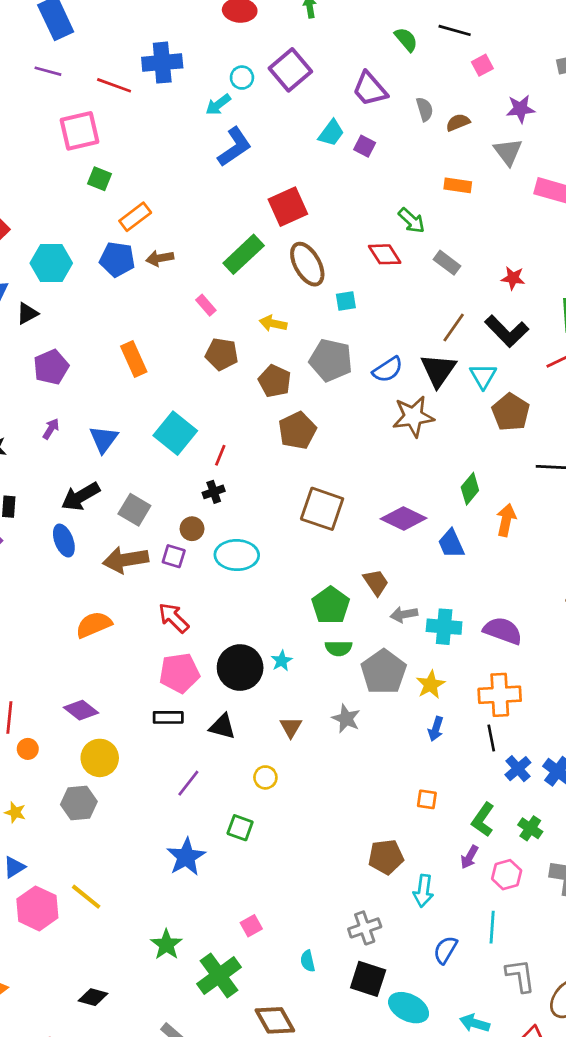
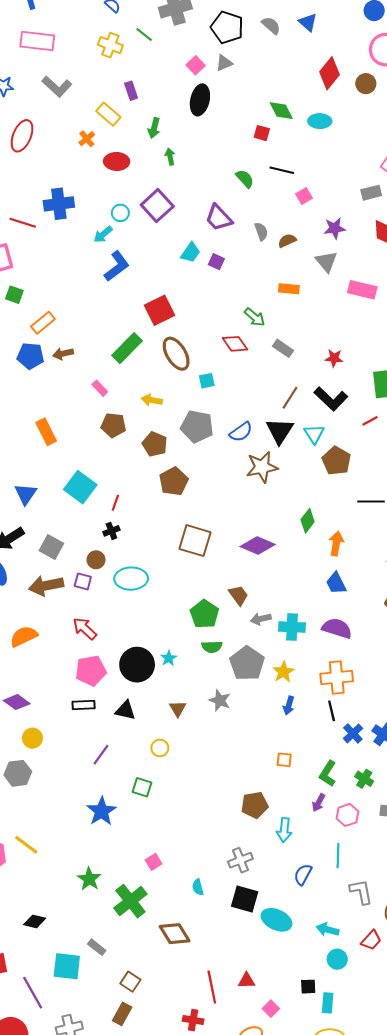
blue trapezoid: (451, 544) -> (336, 583), moved
yellow circle: (100, 758) -> (32, 738), size x0.7

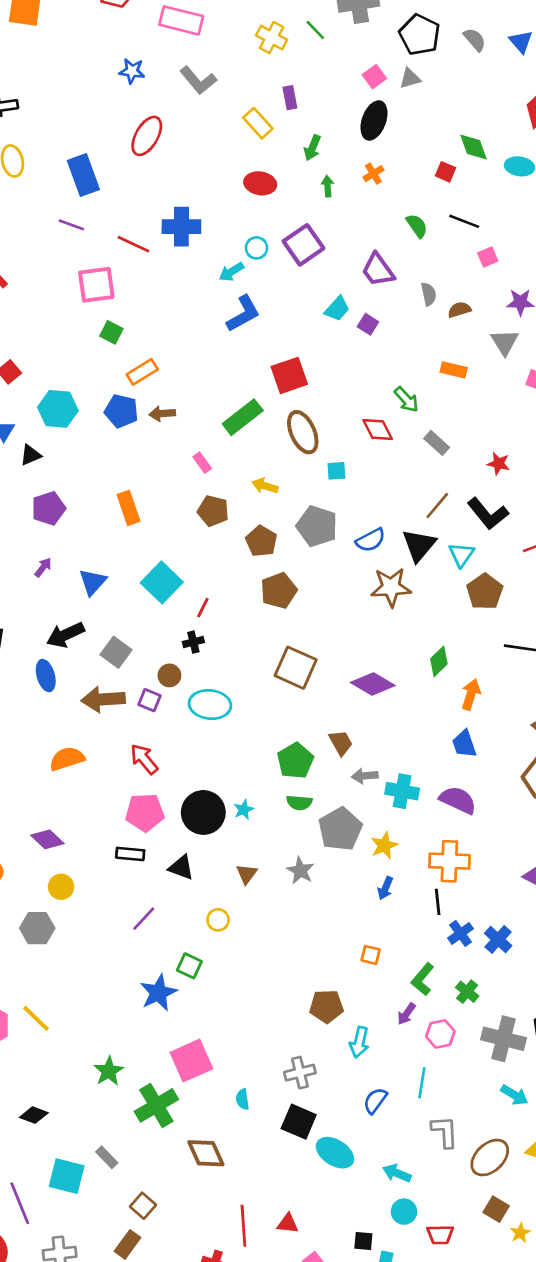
orange cross: (87, 139) -> (373, 174), moved
blue star: (102, 811) -> (158, 993), moved
pink square: (154, 862) -> (191, 1061), size x2.0
red trapezoid: (371, 940) -> (440, 1235), moved, turned 40

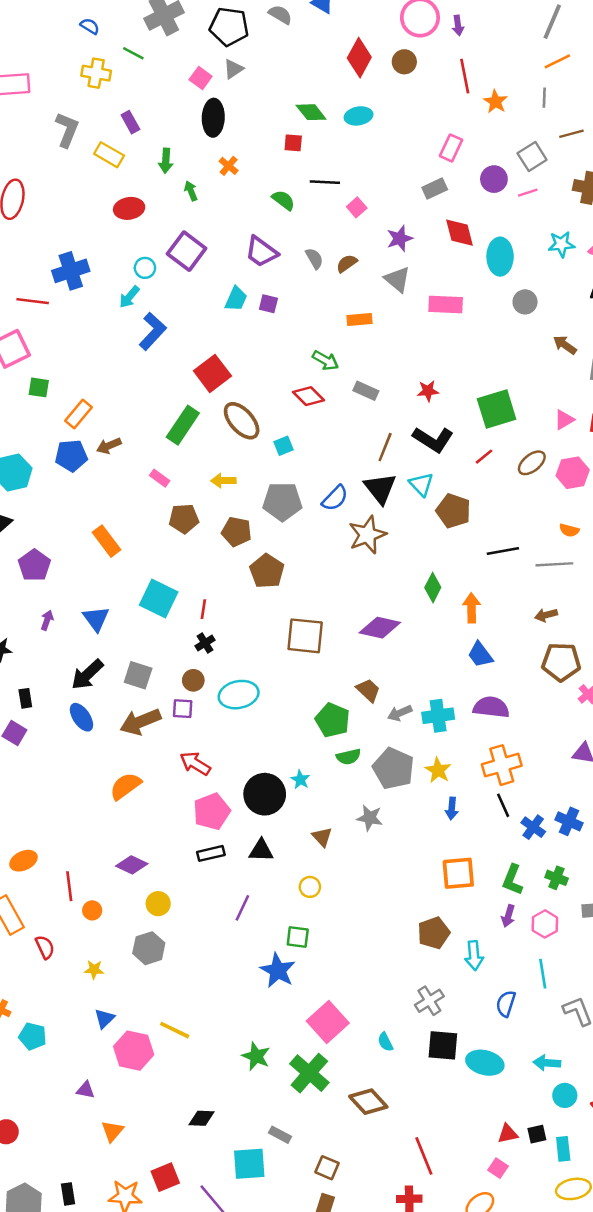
gray L-shape: (198, 80) -> (67, 130), moved, turned -100
orange square: (371, 955) -> (458, 873), size x1.8
red triangle: (288, 1224) -> (508, 1134), moved

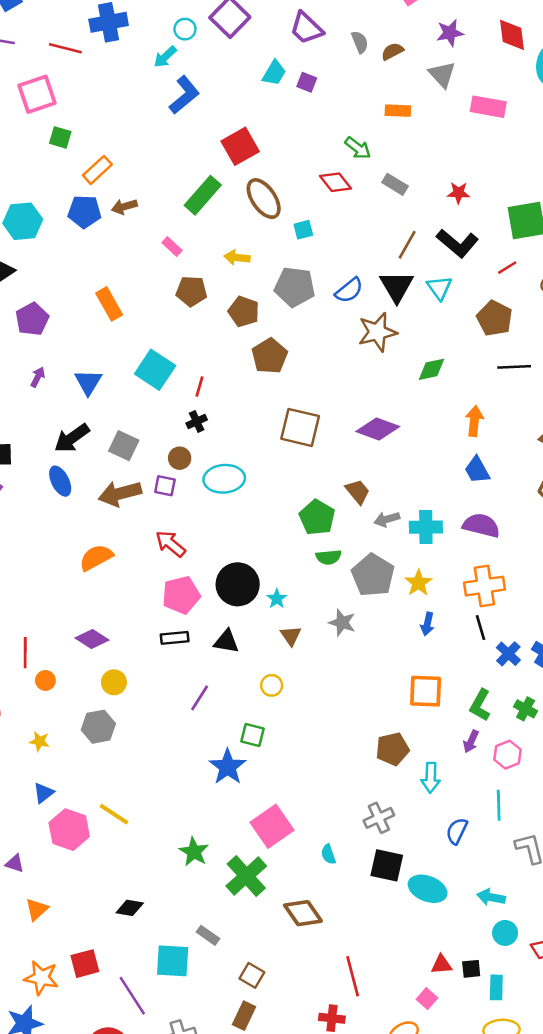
brown pentagon: (453, 511) -> (495, 318), moved
green diamond: (433, 588) -> (431, 369), moved, turned 44
cyan star: (300, 780) -> (277, 599), moved

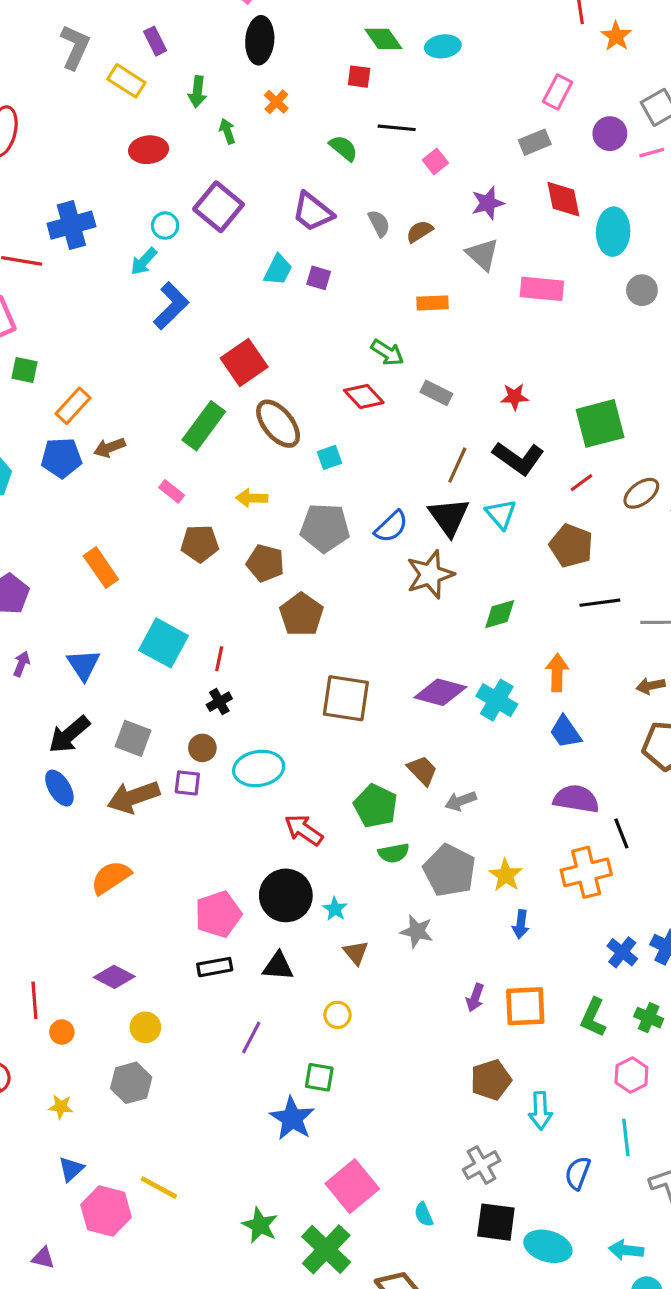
cyan cross: (426, 527) -> (497, 700), moved, turned 36
red arrow: (171, 544) -> (304, 830), moved
black line: (480, 628) -> (621, 833), moved
purple arrow: (471, 741) -> (475, 998), moved

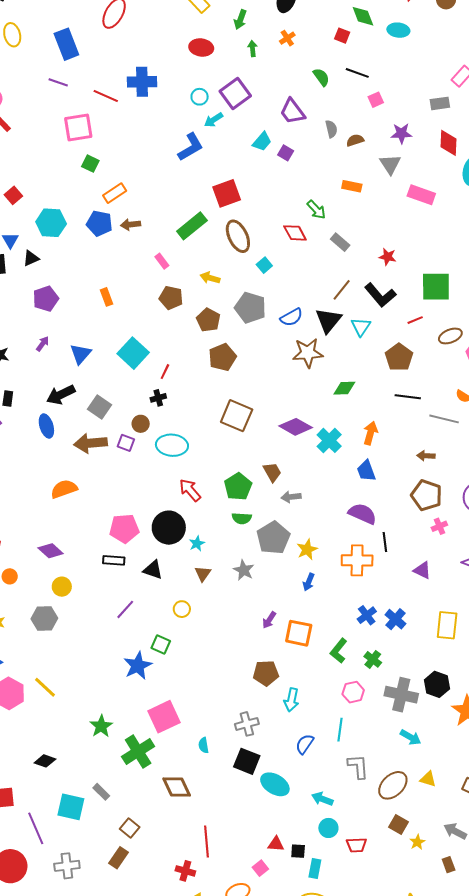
cyan arrow: (144, 261) -> (214, 120), moved
cyan square: (330, 457) -> (264, 265), turned -35
orange rectangle: (101, 568) -> (106, 297), size x0.7

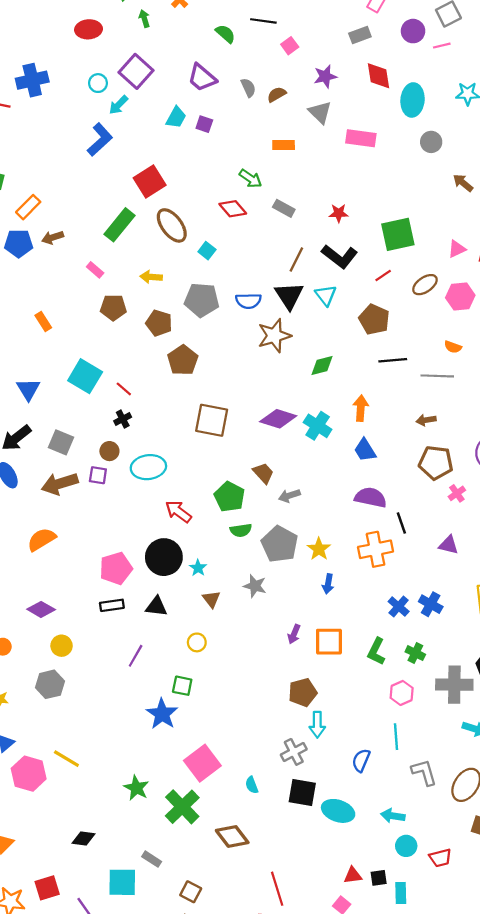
blue semicircle: (291, 317) -> (248, 301), turned 40
red line: (165, 372) -> (124, 389), turned -63
cyan arrow: (292, 700) -> (317, 725), moved

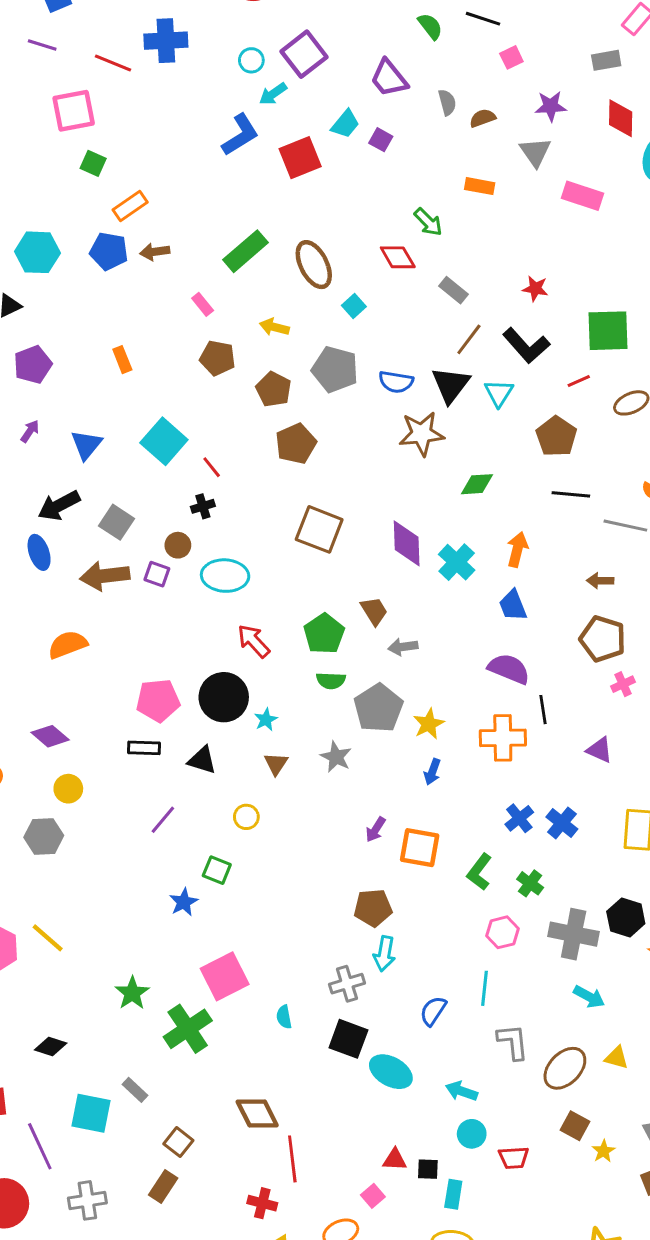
red square: (150, 181) -> (300, 158), moved
gray rectangle: (284, 208) -> (454, 290), moved
purple diamond: (278, 419) -> (407, 543), turned 60
blue star: (162, 714) -> (184, 902), size x0.7
brown diamond: (232, 836) -> (257, 1114), moved

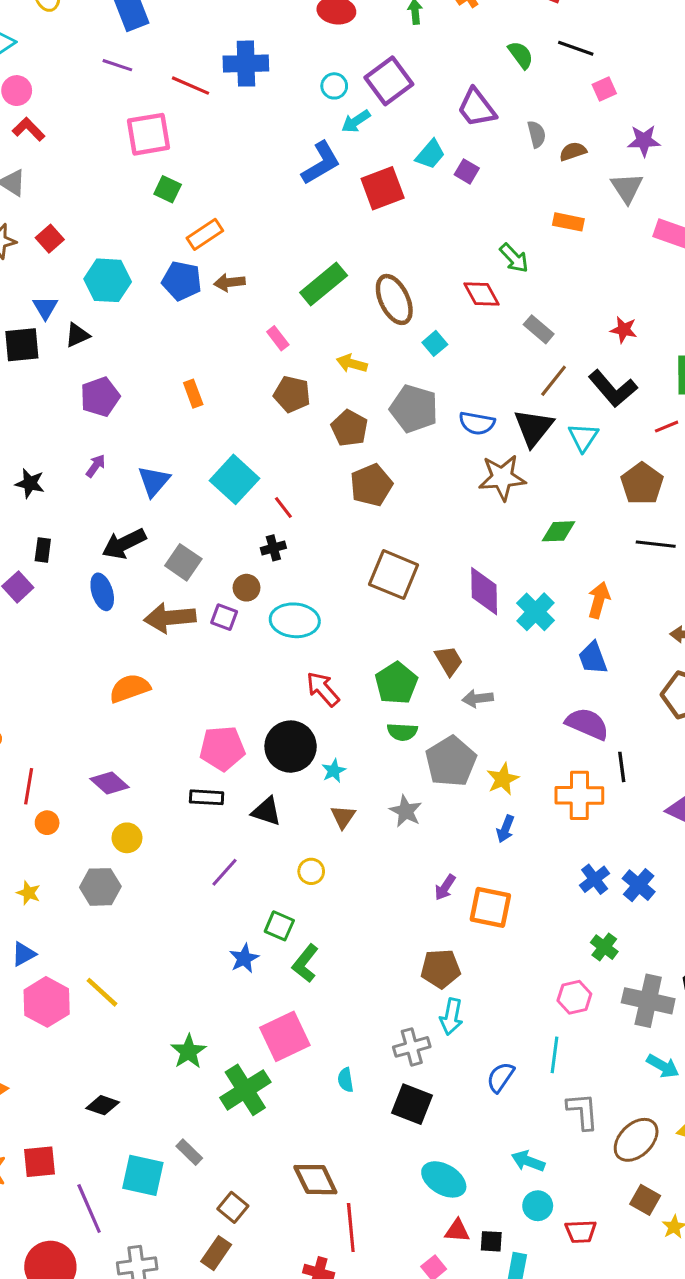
green L-shape: (479, 872) -> (305, 963), moved
cyan ellipse: (391, 1072) -> (444, 1179), moved

